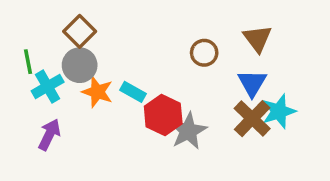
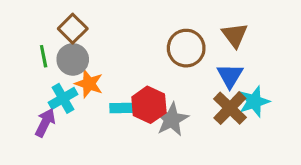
brown circle: (204, 53) -> (186, 48), size x1.5
green line: (28, 62) -> (44, 56), moved
cyan cross: (48, 87) -> (63, 98), moved
cyan rectangle: (133, 92) -> (121, 108), moved, turned -30

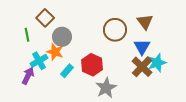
gray circle: (73, 59) -> (62, 37), moved
cyan rectangle: (121, 108) -> (67, 71), moved, turned -48
gray star: (172, 119) -> (106, 88), moved

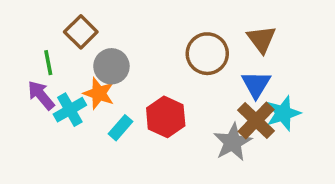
purple arrow: (28, 76) -> (41, 95), moved, turned -66
gray star: (106, 88) -> (233, 142), moved

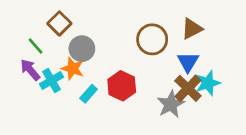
brown triangle: (261, 39) -> (192, 29), turned 40
green line: (48, 63) -> (36, 46), turned -30

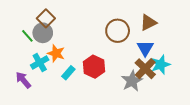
gray circle: (82, 49) -> (43, 33), moved
purple arrow: (30, 70) -> (23, 80), moved

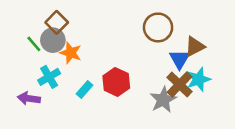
brown triangle: (148, 23) -> (195, 46), moved
brown circle: (118, 31) -> (158, 27), moved
orange star: (56, 53) -> (71, 53), moved
purple arrow: (23, 80) -> (29, 98), turned -42

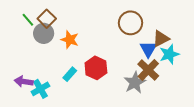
green line: (34, 44) -> (28, 20), moved
orange star: (71, 53) -> (70, 40), moved
cyan cross: (49, 77) -> (40, 89), moved
cyan star: (199, 79) -> (169, 54), moved

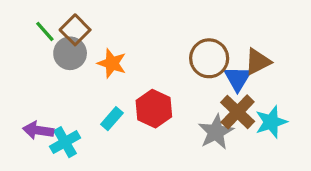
brown circle: (131, 23) -> (209, 58), moved
cyan star: (169, 54) -> (271, 122), moved

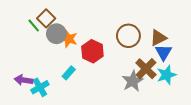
green line: (45, 31) -> (34, 26), moved
gray circle: (70, 53) -> (56, 34), moved
blue triangle: (238, 78) -> (163, 52), moved
red hexagon: (154, 109) -> (92, 51), moved

